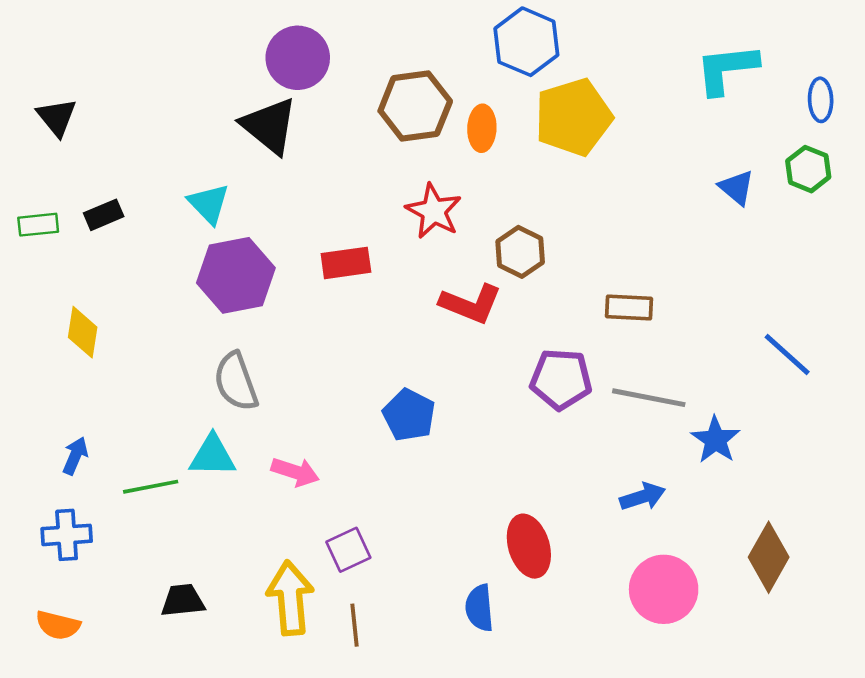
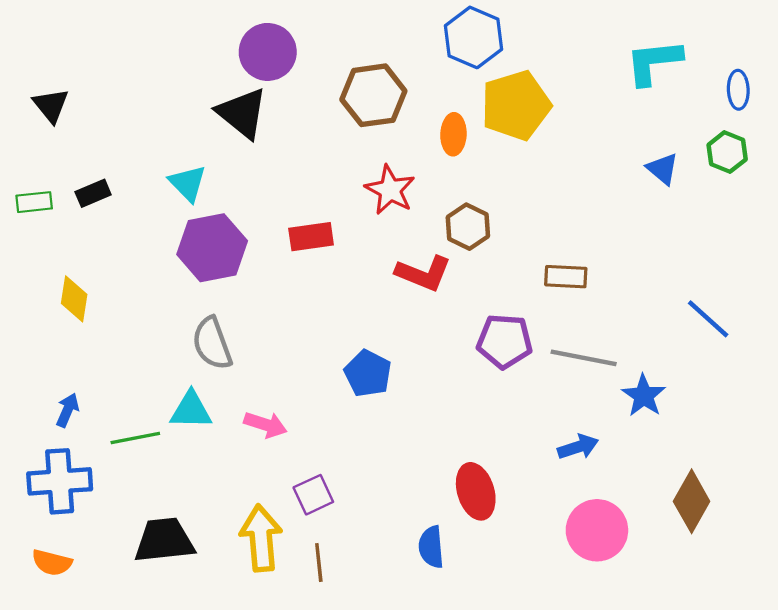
orange ellipse: (482, 128) -> (453, 134), moved
blue cross: (67, 535) -> (60, 481), size x1.4
black trapezoid: (183, 600) -> (164, 540), size x1.5

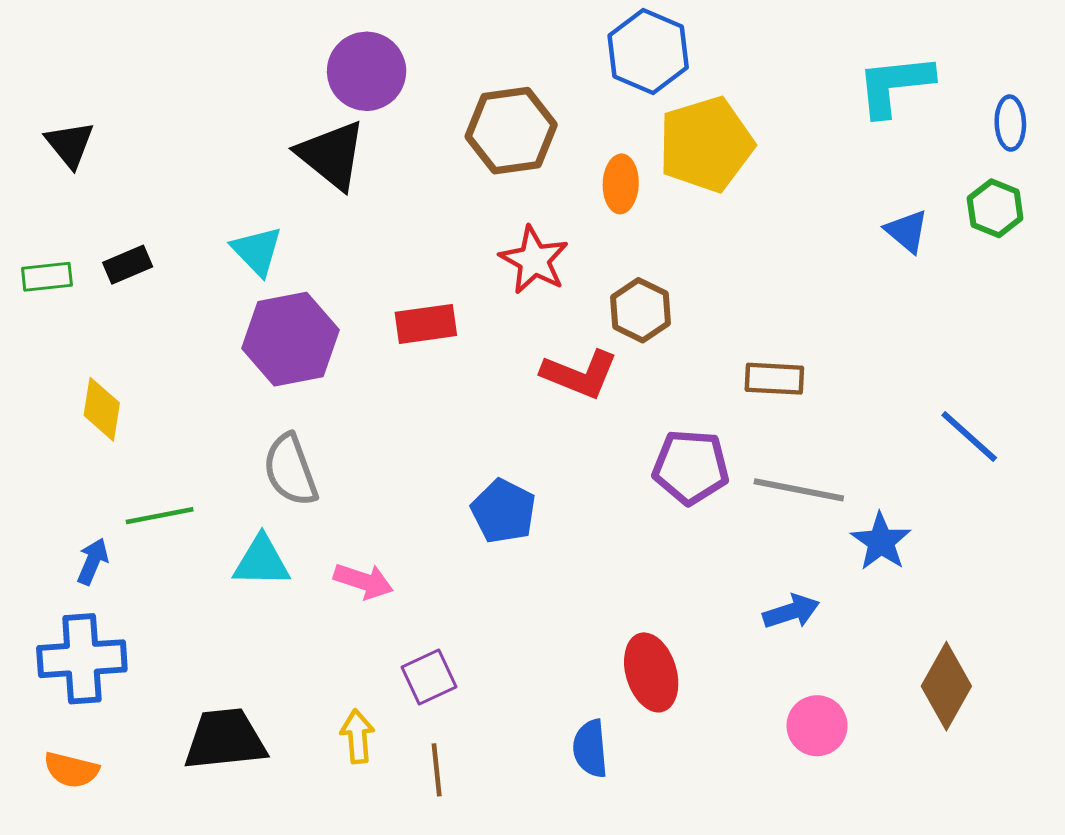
green line: (135, 438) -> (160, 516), moved
pink circle: (597, 530) -> (817, 726), size x0.7
yellow arrow: (261, 538) -> (357, 736), size x0.6

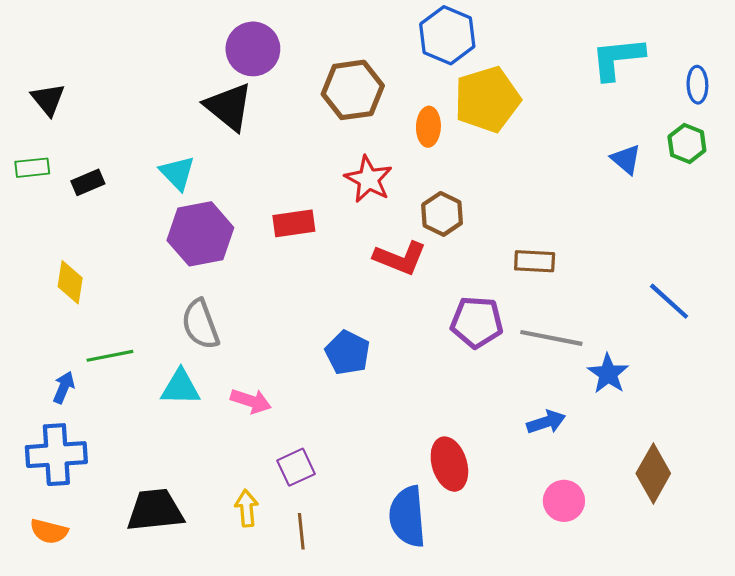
green rectangle: (47, 277) -> (32, 168), moved
blue semicircle: (590, 749) -> (407, 517), size x1.5

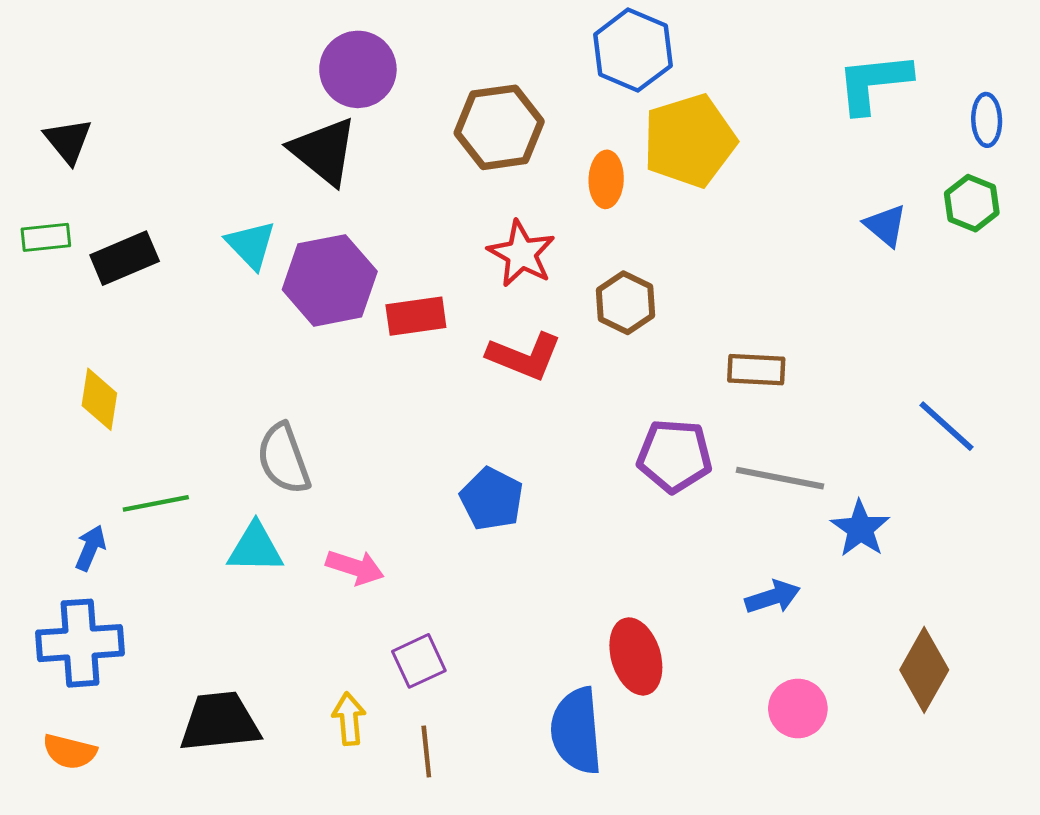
black rectangle: (88, 182) -> (125, 258), size x1.4
purple hexagon: (200, 234) -> (330, 280), moved
red L-shape: (400, 258) -> (524, 356), moved

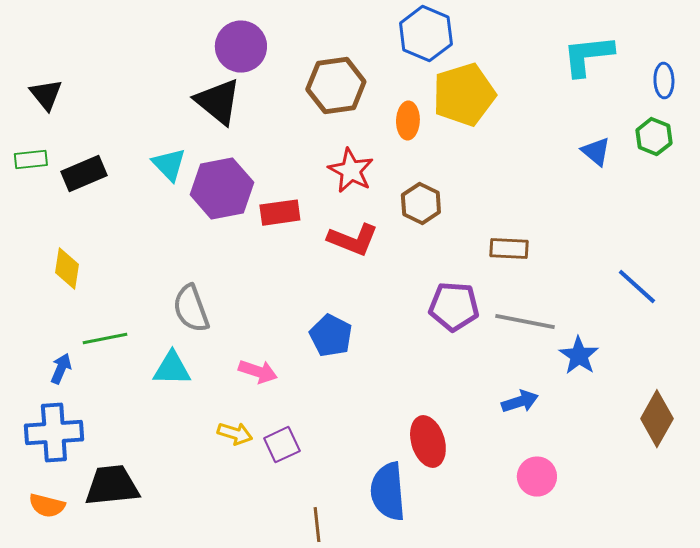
pink arrow: (355, 567) -> (258, 372), moved
brown diamond: (924, 670) -> (657, 419), moved
yellow arrow: (349, 719) -> (235, 434), moved, turned 112
black trapezoid: (220, 722) -> (112, 486), moved
brown line: (426, 752) -> (317, 525), moved

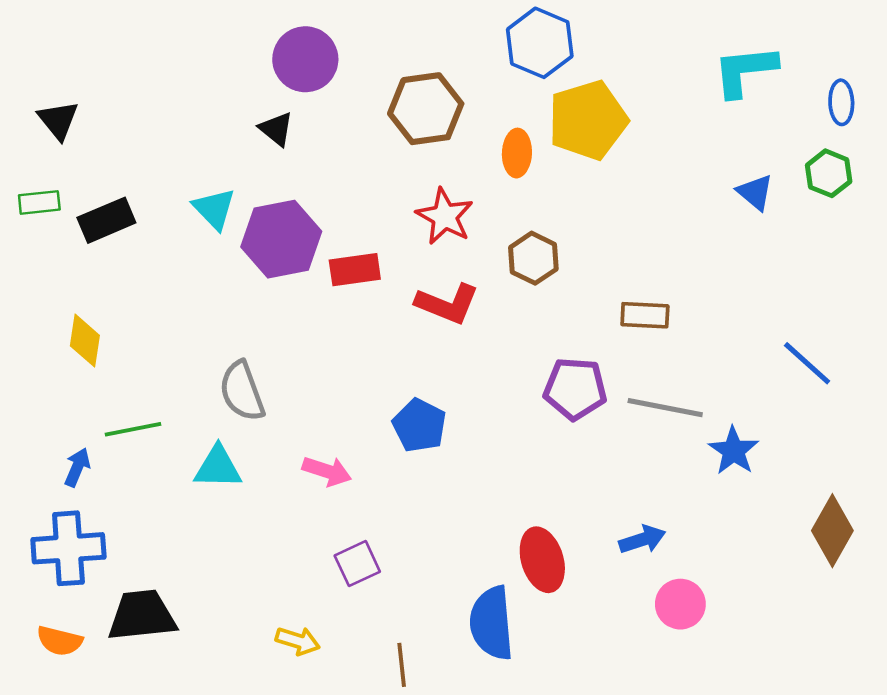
black triangle: (218, 102) -> (276, 129), size x0.6
blue arrow: (520, 402) -> (642, 539), moved
yellow arrow: (235, 434) -> (298, 641), moved

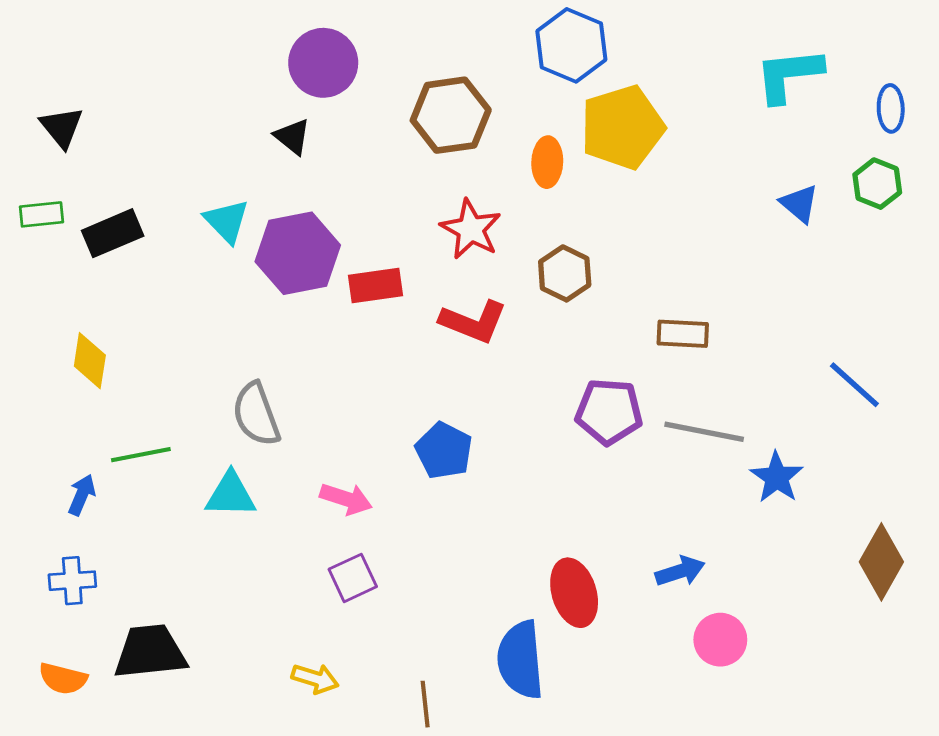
blue cross: (68, 548) -> (72, 581), size x0.6
purple square: (357, 564) -> (353, 578), moved

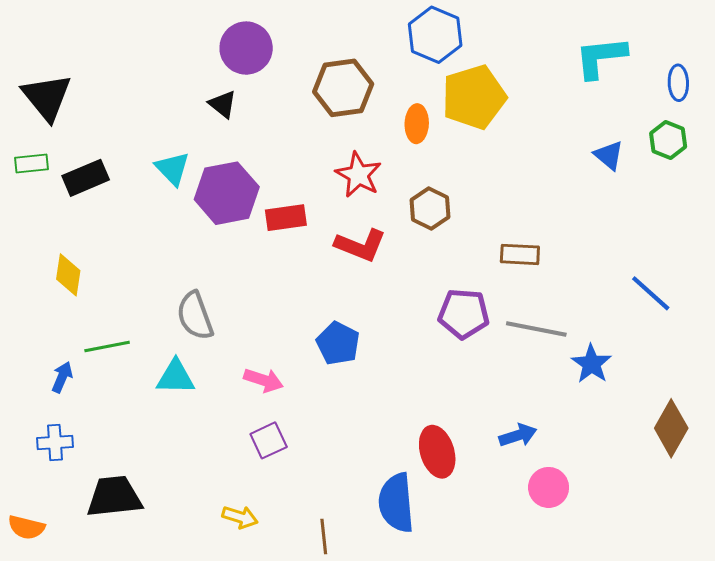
black triangle: (62, 127) -> (47, 97), size x1.5
orange semicircle: (63, 679) -> (26, 527), moved

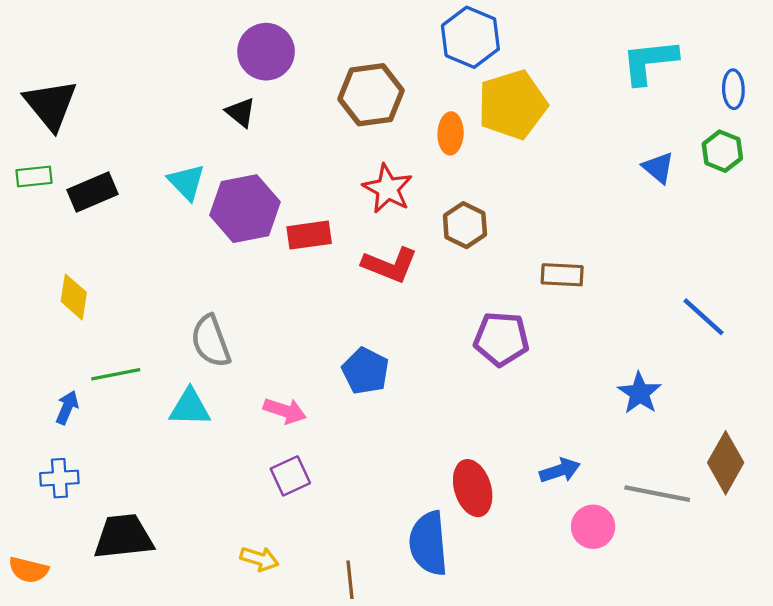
gray line: (536, 329) -> (657, 494), moved

